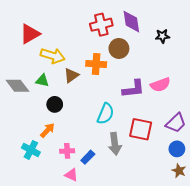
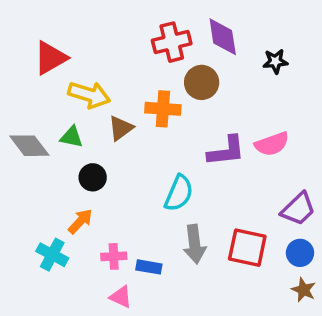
red square: (141, 129) -> (247, 248), moved
blue rectangle: (88, 157) -> (149, 267), turned 56

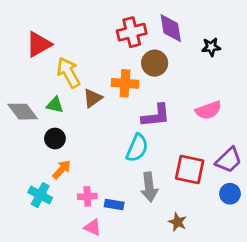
yellow arrow: (89, 95) -> (68, 73), turned -136
purple L-shape: (226, 151) -> (156, 116), moved
black circle: (93, 177) -> (55, 139), moved
red square: (247, 248) -> (190, 169), moved
brown star: (304, 290) -> (177, 222), moved

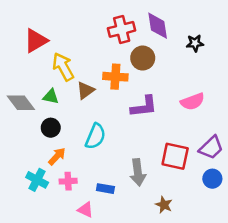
cyan semicircle: (137, 148) -> (95, 136), moved
pink cross: (87, 196) -> (68, 181), moved

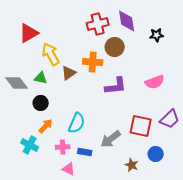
cyan semicircle: (95, 136) -> (77, 123), moved
gray arrow: (138, 172) -> (111, 139), turned 60
blue circle: (212, 179) -> (156, 154), moved
pink cross: (68, 181) -> (63, 147), moved

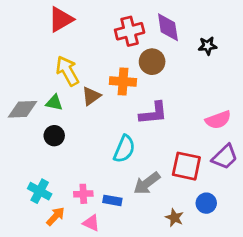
red triangle: (29, 33) -> (61, 19), moved
pink semicircle: (155, 82) -> (218, 120), moved
gray diamond: (17, 83) -> (22, 109), turned -55
cyan semicircle: (77, 123) -> (124, 149), moved
orange arrow: (46, 126) -> (56, 216), moved

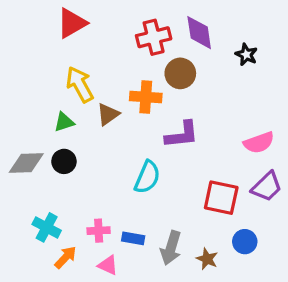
black star: (208, 46) -> (246, 55), turned 30
green triangle: (54, 103) -> (64, 122), turned -30
gray diamond: (22, 109) -> (26, 163), moved
gray arrow: (147, 183) -> (171, 248), moved, turned -36

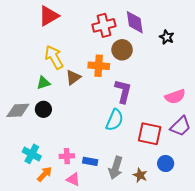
purple L-shape: (182, 135) -> (123, 91), turned -70
cyan semicircle: (147, 177) -> (115, 120), moved

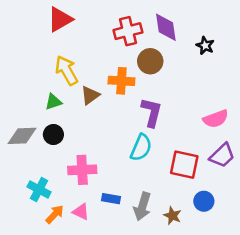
pink cross: (67, 156) -> (82, 170), moved, size x1.5
pink triangle: (73, 179) -> (81, 212), moved

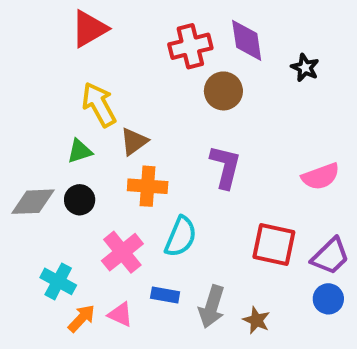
orange cross: (121, 81) -> (148, 186), moved
cyan semicircle: (141, 148) -> (181, 237), moved
purple trapezoid: (222, 155) -> (330, 256), moved
pink cross: (82, 170) -> (122, 252), turned -36
blue circle: (204, 201) -> (328, 299), moved

